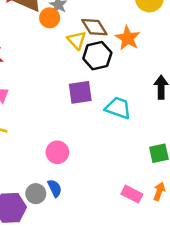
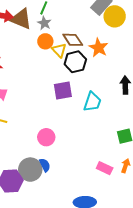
orange circle: (50, 18) -> (45, 41), moved
cyan trapezoid: (118, 108) -> (92, 102), turned 90
gray circle: (36, 194) -> (30, 170), size x1.5

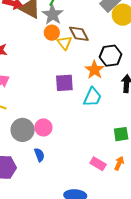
gray star: (44, 23) -> (53, 15), size x1.5
orange star: (99, 48) -> (95, 70), moved
black hexagon: (75, 62) -> (111, 56), moved
gray circle: (30, 170) -> (23, 130), moved

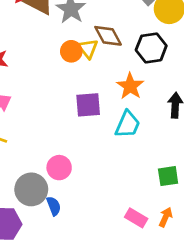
orange circle: (52, 33) -> (71, 51), moved
black hexagon: (111, 56) -> (151, 48), moved
gray circle: (23, 130) -> (31, 189), moved

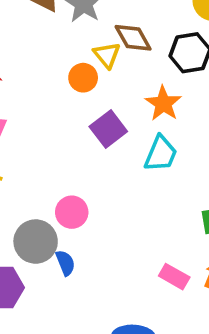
orange circle: (71, 51) -> (83, 78), moved
purple square: (88, 105) -> (108, 129), turned -32

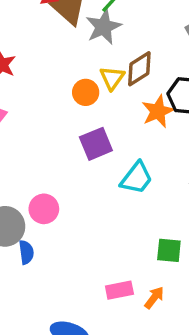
brown diamond: (133, 38) -> (139, 69), turned 72
orange star: (163, 103) -> (158, 111), moved
pink rectangle: (174, 277) -> (119, 290), turned -56

